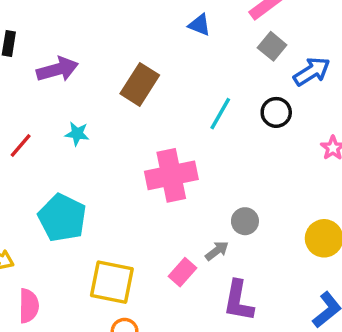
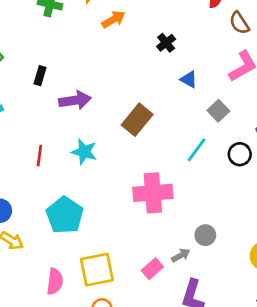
gray square: (272, 46) -> (218, 111), moved
cyan star: (77, 134) -> (84, 152), size x1.4
red line: (21, 145) -> (39, 156), turned -40
yellow square: (112, 282) -> (97, 270), turned -30
pink semicircle: (29, 306) -> (55, 281), moved

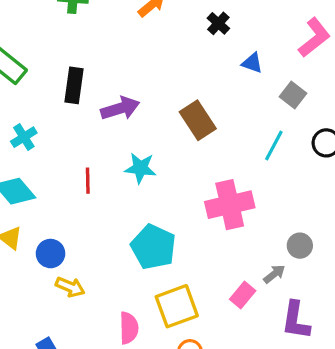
black rectangle: (40, 76) -> (74, 85), size x1.5
brown rectangle: (137, 120) -> (198, 120), turned -64
cyan pentagon: (65, 215) -> (153, 247), moved

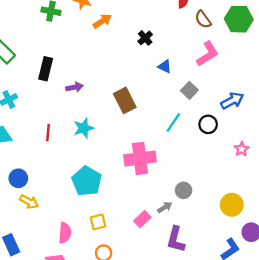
purple arrow: (120, 108) -> (74, 87), size x0.7
cyan star: (140, 168) -> (84, 128), turned -30
yellow square: (177, 306) -> (98, 222), size x0.6

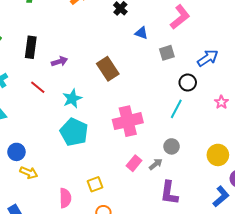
gray square: (189, 90) -> (167, 53), turned 35
cyan line: (173, 122) -> (176, 109), moved
red line: (48, 133) -> (38, 87), moved, turned -49
cyan pentagon: (87, 181) -> (74, 132), moved
pink rectangle: (142, 219) -> (134, 163), moved

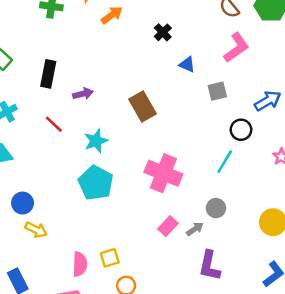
pink cross: (128, 121) -> (163, 173), turned 32
yellow square: (95, 184) -> (110, 258), moved

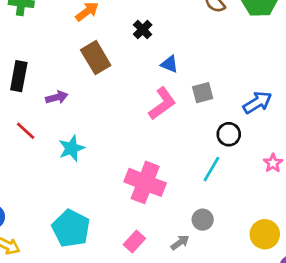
pink L-shape: (236, 48) -> (162, 103), moved
brown rectangle: (142, 106) -> (96, 58), moved
cyan pentagon: (96, 183) -> (71, 228), moved
pink rectangle: (168, 226) -> (134, 241), moved

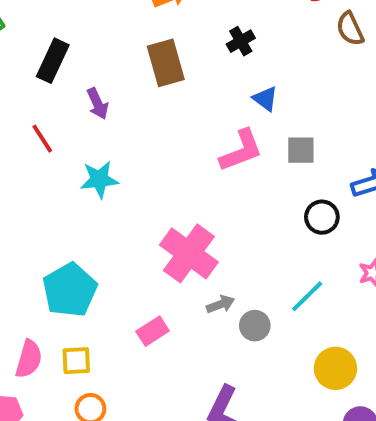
purple arrow: (57, 97) -> (98, 104), turned 65
cyan line: (211, 169) -> (307, 296), moved
gray arrow: (180, 243) -> (220, 304), moved

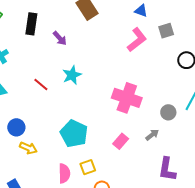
red line: (42, 139) -> (41, 84), moved
gray arrow: (220, 304) -> (152, 135), moved
gray circle: (255, 326) -> (168, 112), moved

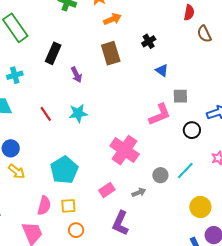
pink L-shape: (137, 40) -> (160, 115), moved
purple L-shape: (167, 169) -> (120, 223), moved

